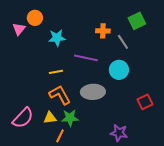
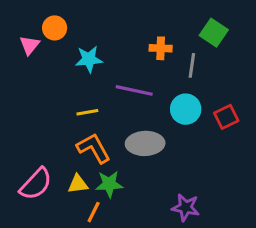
green square: (137, 21) -> (214, 33), turned -30
gray line: (123, 42) -> (192, 65), turned 42
red square: (145, 102) -> (226, 117), moved

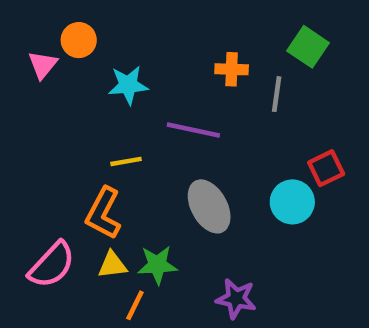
cyan circle: (186, 109) -> (292, 202), moved
gray ellipse: (145, 143) -> (209, 206), turned 63
orange L-shape: (94, 148) -> (103, 213), moved, turned -123
purple star: (186, 207) -> (236, 299), moved

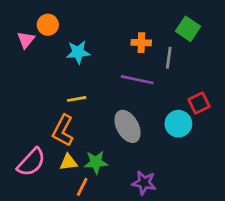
purple line: (193, 130) -> (137, 80), moved

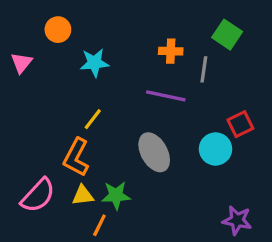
pink triangle: (26, 40) -> (21, 63), moved
yellow line: (77, 99) -> (93, 119), turned -42
purple star: (144, 183) -> (237, 220), moved

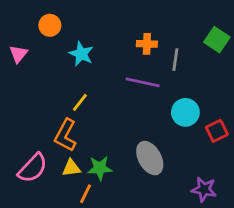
green square: (227, 35) -> (217, 40), moved
cyan star: (94, 63) -> (81, 54), turned 30
red square: (240, 124) -> (217, 131), moved
cyan circle: (216, 149) -> (185, 112), moved
gray ellipse: (154, 152) -> (150, 158), moved

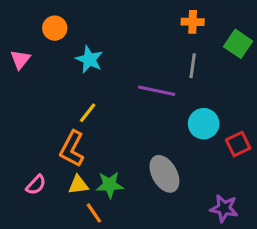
orange cross: (147, 44) -> (193, 22), moved
pink semicircle: (33, 168) -> (36, 185), size x0.6
orange line: (86, 194) -> (94, 213), turned -60

